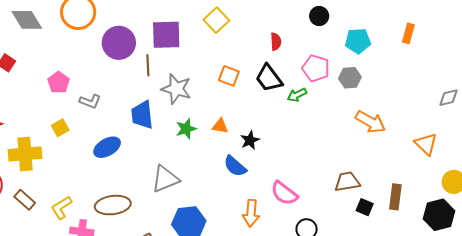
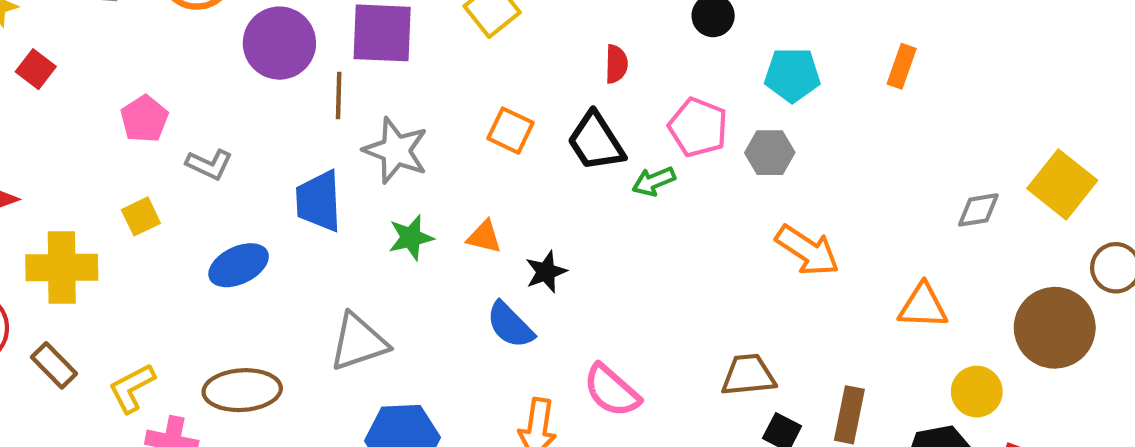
orange triangle: (426, 144) -> (923, 306), turned -45

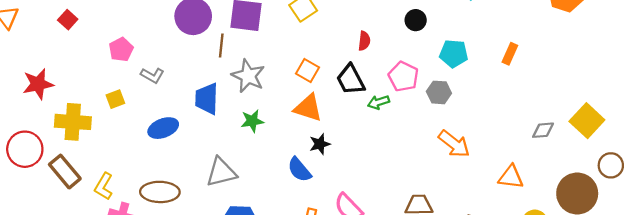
orange triangle: (484, 237) -> (308, 108), moved, size x1.6
brown rectangle: (54, 365) -> (65, 172), size x1.4
yellow L-shape: (132, 388) -> (104, 186), turned -36

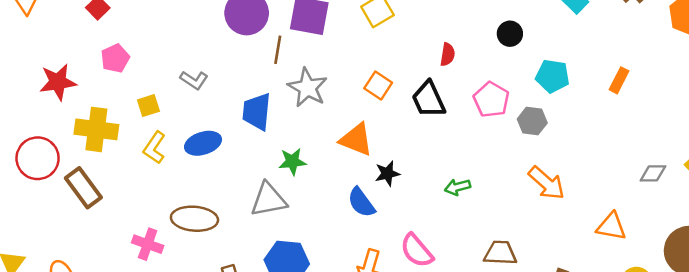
pink pentagon: (121, 50) -> (115, 58), moved
green arrow: (379, 102) -> (457, 187), moved
orange triangle: (308, 108) -> (356, 139), moved
green star: (252, 121) -> (292, 162), moved
yellow L-shape: (104, 186) -> (154, 148), moved

